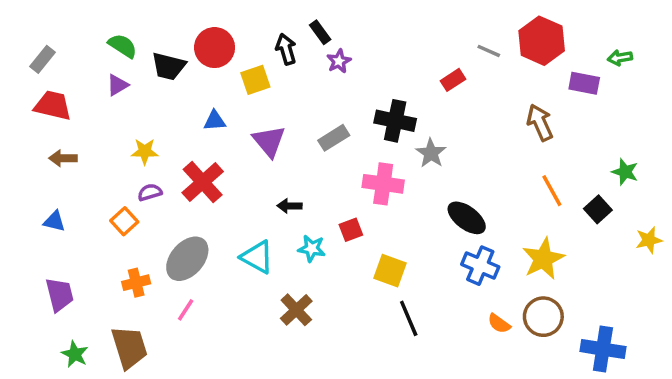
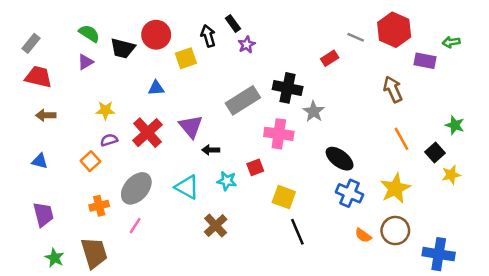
gray rectangle: (334, 138) -> (243, 100), size x1.5
purple triangle: (269, 141) -> (191, 126), moved
yellow star: (649, 240) -> (451, 175), moved

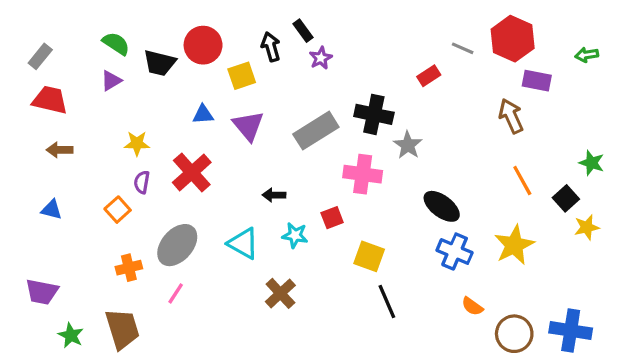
purple rectangle: (425, 61) -> (537, 81), moved
purple triangle: (191, 126) -> (248, 126), moved
purple semicircle: (109, 140) -> (142, 182), turned -63
purple trapezoid: (43, 214) -> (42, 292), moved, turned 115
brown circle: (395, 231) -> (514, 334), moved

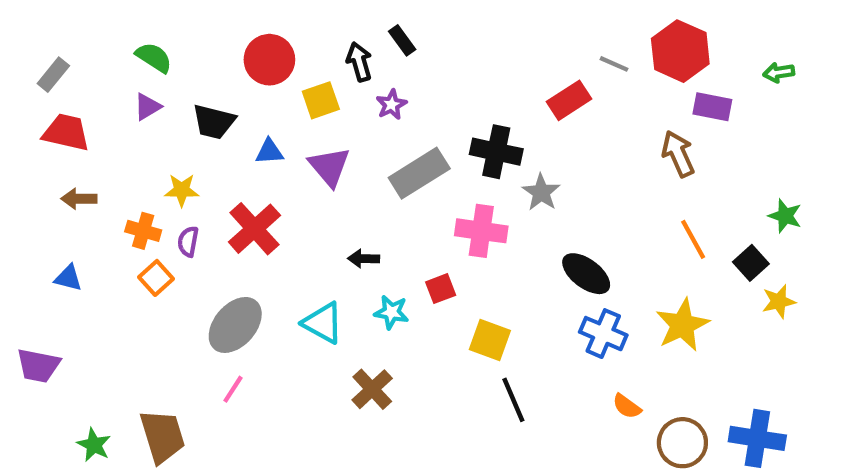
purple star: (321, 58) -> (391, 105), moved
black trapezoid: (160, 63) -> (214, 122), moved
red rectangle: (429, 76) -> (569, 100), size x1.4
orange cross: (129, 268) -> (143, 231), moved, turned 30
purple trapezoid: (42, 292) -> (38, 366), moved

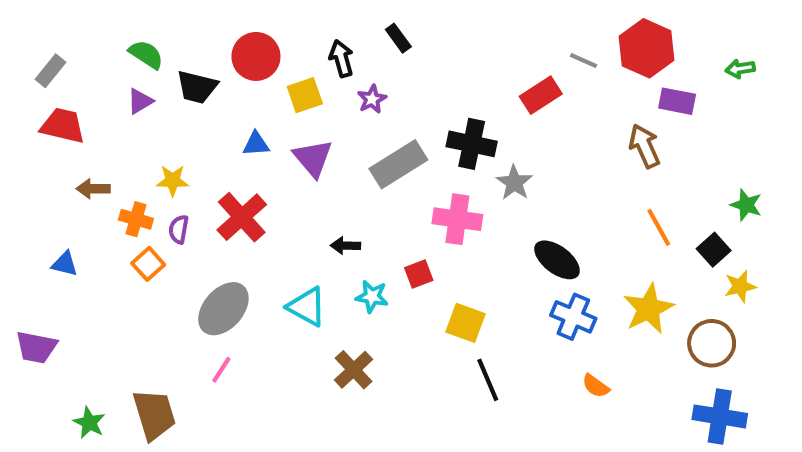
black rectangle: (402, 40) -> (398, 38), moved
black trapezoid: (214, 122) -> (197, 87), moved
brown arrow: (79, 199) -> (93, 189), moved
brown circle: (682, 443) -> (712, 343), moved

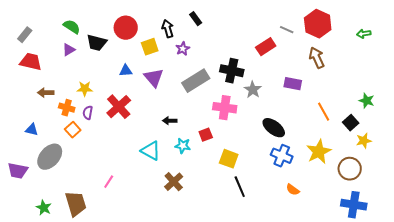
purple rectangle: (677, 101) -> (293, 84), moved
brown arrow: (644, 146) -> (317, 58), moved
gray ellipse: (223, 309) -> (50, 157), moved

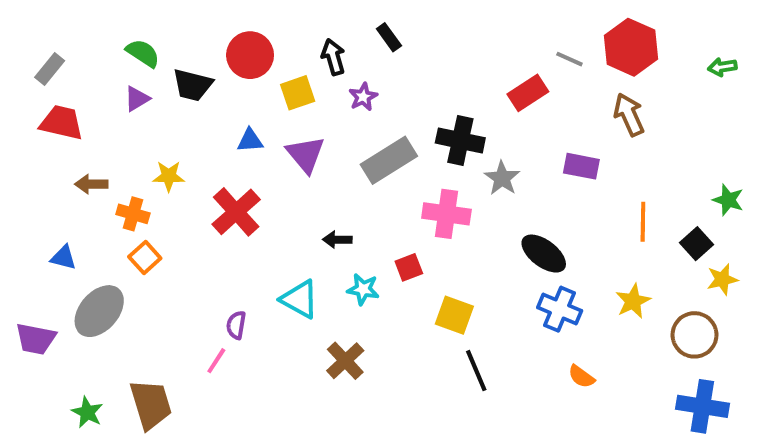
orange line: (324, 112) -> (643, 222), turned 30
purple semicircle: (88, 113) -> (236, 325), moved
yellow star: (319, 152) -> (633, 301), size x0.7

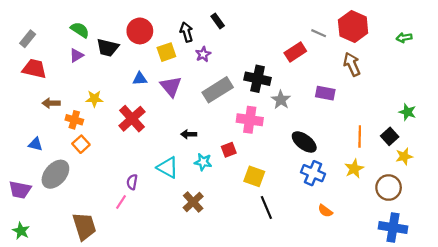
orange line: (643, 222) -> (360, 136), moved
green star: (87, 412) -> (21, 231), moved

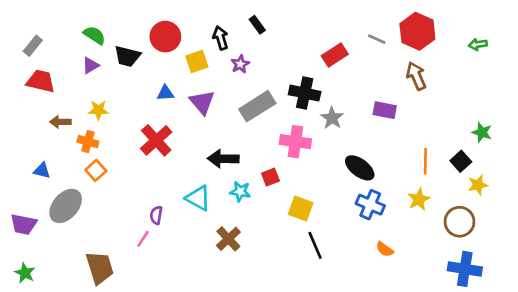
red rectangle: (295, 52) -> (335, 55), moved
yellow star: (94, 99) -> (98, 110), moved
black arrow: (189, 134) -> (223, 159), size x1.6

